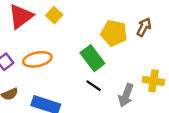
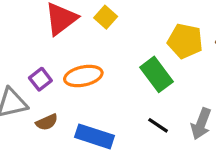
black line: (94, 86) -> (158, 125), moved

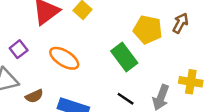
orange ellipse: (83, 76) -> (64, 58), turned 44
purple square: (40, 79) -> (19, 49), moved

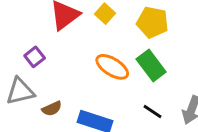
yellow pentagon: (148, 30) -> (152, 22), moved
orange ellipse: (64, 58) -> (112, 67), moved

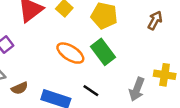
black line: (152, 111) -> (91, 91), moved

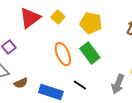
orange ellipse: (70, 53) -> (63, 54), turned 35

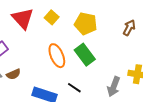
red triangle: (30, 18) -> (23, 18), turned -35
brown semicircle: (21, 83) -> (13, 74), moved

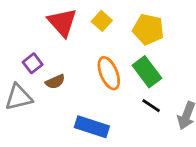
brown semicircle: (13, 74) -> (55, 82), moved
black line: (74, 88) -> (151, 106), moved

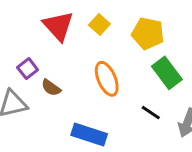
green rectangle: (147, 72) -> (167, 73), moved
brown semicircle: (55, 82) -> (51, 88), turned 60

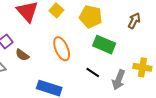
green rectangle: (167, 73) -> (104, 45), turned -30

